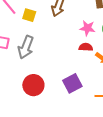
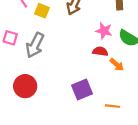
red circle: (33, 85) -> (25, 86), moved

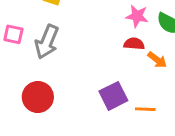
orange line: (112, 106) -> (145, 109), moved

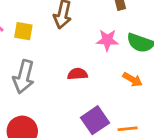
red semicircle: (134, 44) -> (78, 74), moved

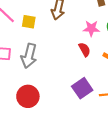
red semicircle: (78, 74) -> (85, 50), moved, turned 64

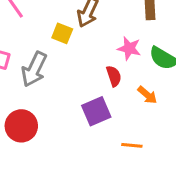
yellow square: (29, 22) -> (62, 33), moved
purple square: (82, 88) -> (96, 111), moved

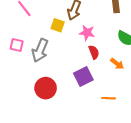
pink star: (129, 48) -> (87, 33), moved
red circle: (21, 126) -> (46, 88), moved

